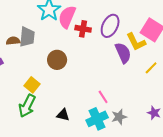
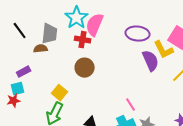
purple ellipse: (110, 26) -> (138, 34), turned 70
red cross: (83, 29) -> (83, 40), moved
gray trapezoid: (27, 37) -> (50, 34), moved

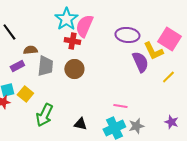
gray trapezoid: (50, 34) -> (45, 66), moved
purple rectangle: (24, 72) -> (17, 66), moved
yellow square: (60, 93) -> (25, 94), moved
pink line: (131, 105) -> (120, 106), turned -48

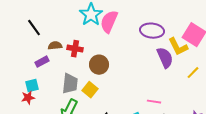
red cross: (72, 41) -> (75, 49), moved
gray trapezoid: (45, 66) -> (70, 84), moved
yellow square: (25, 94) -> (90, 90), moved
pink line: (120, 106) -> (154, 102), moved

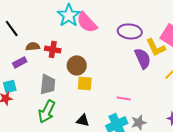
pink semicircle: (109, 22) -> (87, 22), turned -65
yellow square: (90, 90) -> (85, 83), moved, turned -35
pink line: (154, 102) -> (124, 98), moved

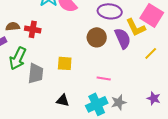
brown circle: (77, 65) -> (97, 37), moved
gray trapezoid: (48, 84) -> (36, 73), moved
green arrow: (47, 111) -> (18, 58), moved

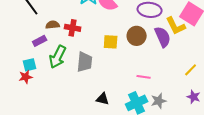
yellow line: (151, 53) -> (191, 70), moved
yellow square: (65, 63) -> (111, 42), moved
gray trapezoid: (36, 73) -> (85, 62), moved

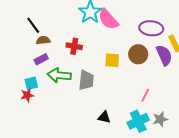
brown semicircle: (53, 25) -> (43, 40), moved
green arrow: (58, 57) -> (59, 75), turned 70
pink line: (144, 77) -> (145, 95), turned -72

